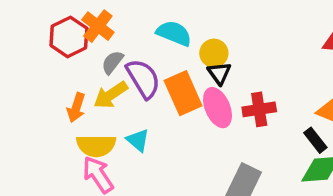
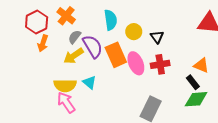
cyan semicircle: (174, 33) -> (111, 20), turned 60
red hexagon: (69, 37) -> (37, 22), moved
black triangle: (219, 73) -> (157, 37), moved
orange arrow: (76, 108) -> (43, 43), moved

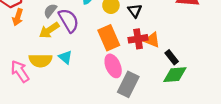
orange rectangle: (116, 55) -> (109, 38), moved
pink ellipse: (136, 63) -> (113, 66), moved
orange triangle: (201, 65) -> (152, 40), moved
pink arrow: (66, 102) -> (20, 71), moved

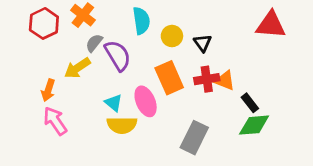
orange arrow: (18, 17) -> (48, 90), moved
yellow arrow: (49, 30) -> (77, 68), moved
yellow semicircle: (40, 60) -> (122, 125), moved
pink ellipse: (113, 66) -> (146, 101), moved

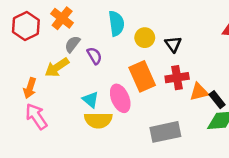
purple semicircle: (118, 55) -> (94, 56), size x0.6
orange triangle: (225, 81) -> (199, 92), moved, turned -36
gray rectangle: (194, 138) -> (165, 132), turned 52

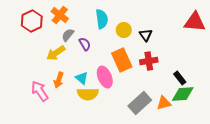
orange arrow: (30, 88) -> (59, 80), moved
orange triangle: (199, 92) -> (164, 103), moved
gray rectangle: (165, 132) -> (140, 103), turned -30

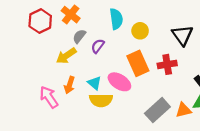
black triangle: (146, 35) -> (182, 35), moved, size x1.5
purple semicircle: (85, 44) -> (98, 46), turned -112
pink ellipse: (105, 77) -> (119, 82), turned -35

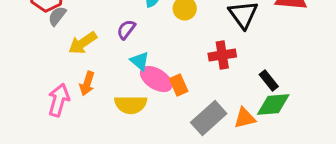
gray semicircle: (79, 36) -> (57, 16), moved
orange rectangle: (138, 63) -> (179, 85), moved, size x0.6
cyan triangle: (94, 83) -> (140, 61), moved
pink arrow: (49, 97) -> (59, 100), turned 50

